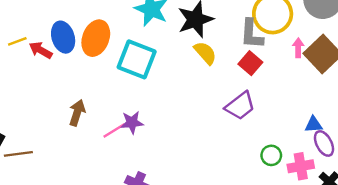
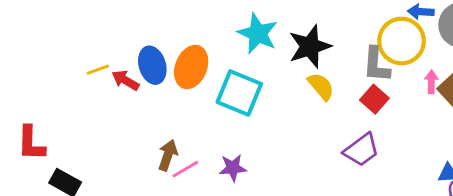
pink line: (114, 131) -> (185, 169), moved

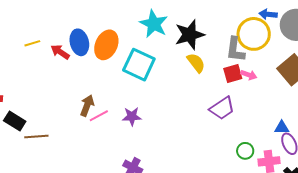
yellow line: (98, 70) -> (32, 43), moved
pink arrow: (431, 82) -> (249, 75), moved, turned 105
red square: (374, 99) -> (233, 74), turned 30

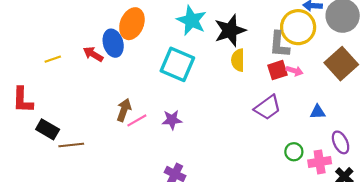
yellow line: (32, 43) -> (53, 59), moved
orange ellipse: (106, 45) -> (132, 24), moved
yellow semicircle: (196, 63) -> (238, 60), turned -140
blue triangle: (282, 128) -> (318, 112), moved

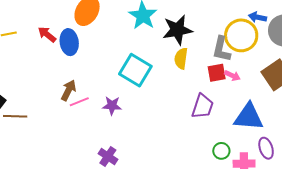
blue ellipse: (113, 43) -> (69, 42), moved
cyan square: (177, 64) -> (135, 70), moved
purple trapezoid: (268, 107) -> (203, 106), turned -44
blue triangle: (318, 112) -> (249, 117), size x2.0

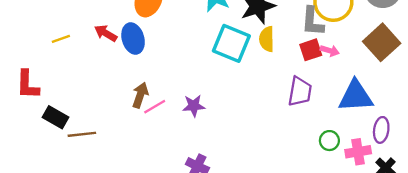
cyan square: (135, 70) -> (231, 43), moved
purple ellipse: (266, 148) -> (381, 130), turned 35

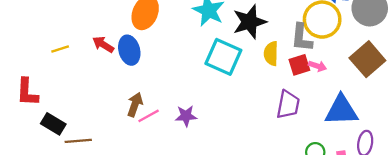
yellow semicircle: (267, 39) -> (271, 54), moved

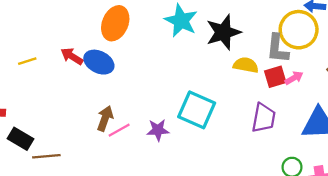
blue ellipse: (129, 50) -> (99, 62), turned -48
yellow semicircle: (271, 54) -> (246, 65), turned 100
cyan square: (223, 57) -> (197, 110), moved
pink arrow: (318, 66) -> (294, 78), turned -48

